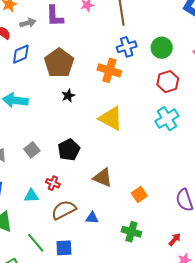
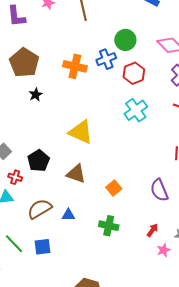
blue cross: (127, 47) -> (106, 59), moved
yellow triangle: (111, 118) -> (81, 132), moved
black pentagon: (69, 150) -> (39, 161), moved
red cross: (53, 183) -> (15, 177), moved

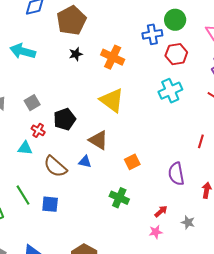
orange cross: (75, 66) -> (113, 57), moved
brown semicircle: (40, 209) -> (55, 166), turned -120
blue triangle: (68, 215) -> (85, 162), moved
pink star: (164, 250) -> (156, 232), moved

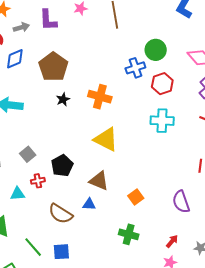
cyan cross: (170, 91) -> (162, 121), turned 35
red cross: (38, 130) -> (38, 181), turned -32
cyan triangle: (25, 148) -> (17, 194), moved

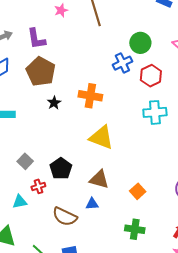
purple L-shape: (48, 20) -> (36, 39), moved

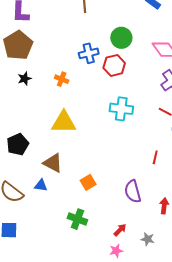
blue cross: (122, 63) -> (89, 53), moved
red hexagon: (151, 76) -> (114, 65), moved
orange cross: (90, 96) -> (62, 79), size x0.6
yellow triangle: (101, 138) -> (64, 122), turned -32

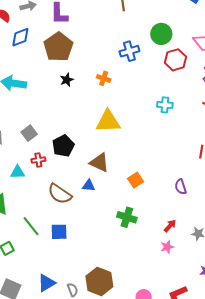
red hexagon: (114, 65) -> (176, 60), moved
cyan cross: (121, 109) -> (165, 105), size x0.7
purple semicircle: (133, 191) -> (181, 187), size x0.7

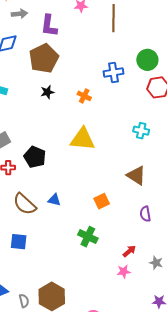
black pentagon: (63, 146) -> (35, 157), turned -30
brown triangle: (99, 162) -> (136, 175), moved

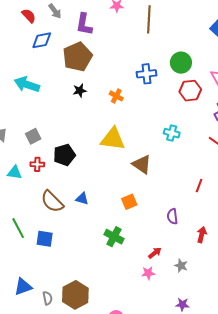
gray arrow: (19, 14) -> (55, 11), turned 56
black pentagon: (35, 157) -> (64, 155), turned 30
brown triangle: (136, 175) -> (142, 164), moved

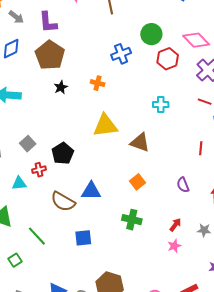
blue triangle: (82, 199) -> (91, 191), size x1.5
blue square: (45, 239) -> (83, 238), moved

